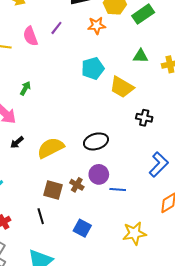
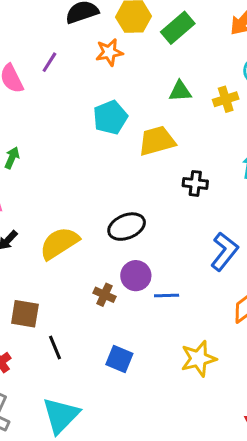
yellow trapezoid: (122, 87) -> (157, 141), turned 140
brown square: (53, 190) -> (25, 314), moved

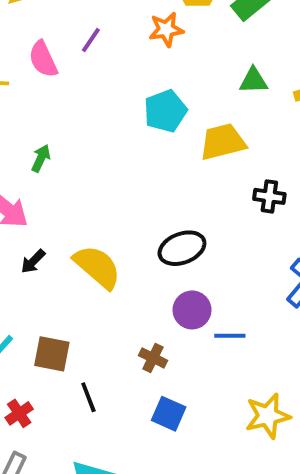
yellow semicircle: (59, 243) -> (97, 267), turned 72
brown cross: (104, 295) -> (153, 358), moved

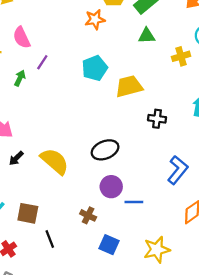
purple line: (91, 40) -> (42, 62), moved
green triangle: (253, 81) -> (147, 36), moved
green arrow: (41, 158) -> (20, 78), moved
blue square: (169, 414) -> (109, 245), moved

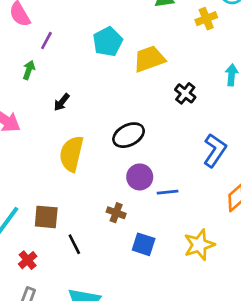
green arrow: (20, 78) -> (29, 70), moved
black cross: (157, 119) -> (185, 93), turned 36
black arrow: (16, 158) -> (62, 102), moved
yellow semicircle: (55, 161) -> (71, 154), turned -112

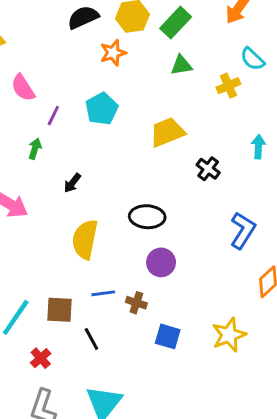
cyan pentagon: (108, 42) -> (102, 109), moved
black ellipse: (129, 135) -> (147, 217), turned 32
blue line: (168, 192) -> (103, 293), moved

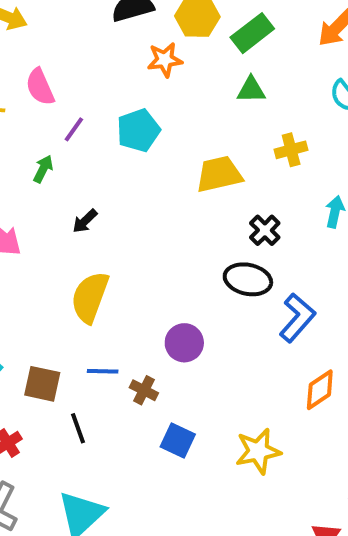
yellow cross: (228, 86) -> (291, 150), moved
black ellipse: (147, 217) -> (248, 279), moved

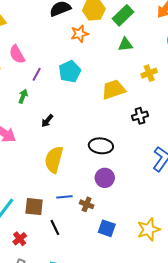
black cross: (265, 230) -> (140, 116), turned 35
black ellipse: (248, 279) -> (101, 146), moved

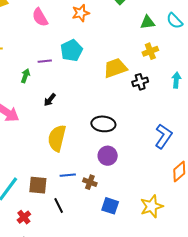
green triangle: (125, 44) -> (148, 22), moved
pink semicircle: (17, 54) -> (40, 17), moved
purple line: (37, 74) -> (45, 61), moved, turned 56
black cross: (140, 116) -> (140, 82), moved

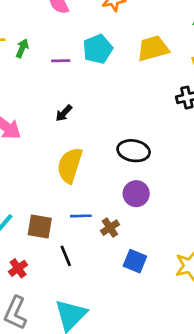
yellow trapezoid: (115, 68) -> (153, 48), moved
green arrow: (25, 76) -> (22, 48), moved
brown cross: (90, 182) -> (110, 228), turned 32

